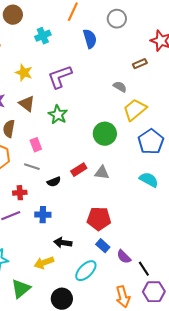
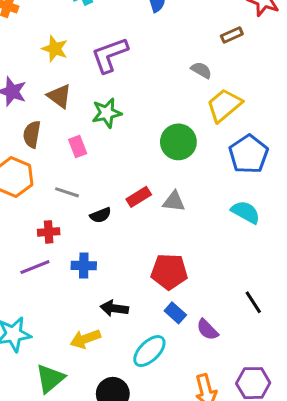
green star: (58, 115) -> (107, 113), turned 30
pink rectangle: (36, 145) -> (78, 146), moved
black line: (144, 269) -> (253, 302), moved

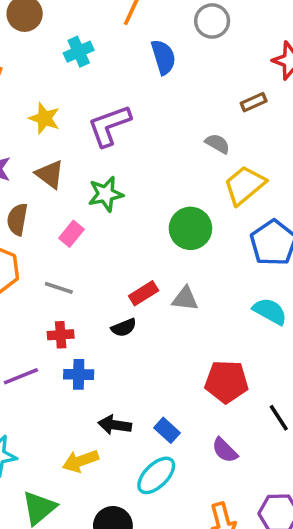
pink rectangle: (78, 146) -> (71, 234), turned 60
black semicircle: (101, 215) -> (124, 328), moved
red cross: (49, 232) -> (61, 335), moved
red pentagon: (169, 272) -> (227, 382), moved
blue rectangle: (175, 313) -> (167, 430), moved

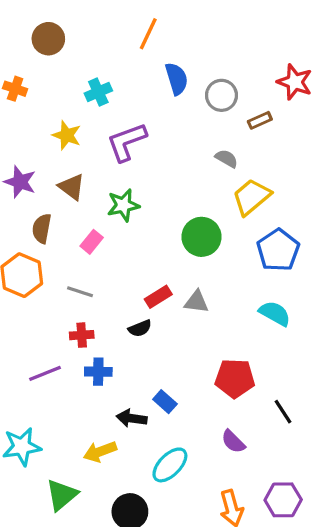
gray circle: (212, 21) -> (221, 95), moved
cyan cross: (79, 52) -> (98, 92), moved
blue rectangle: (167, 430) -> (165, 402), moved

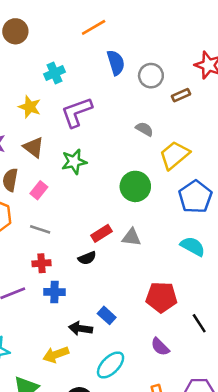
orange line: (148, 34) -> (94, 27), turned 35
gray semicircle: (226, 159) -> (144, 129), moved
pink rectangle: (92, 242) -> (39, 190), moved

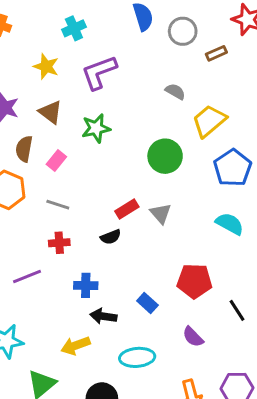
gray triangle: (131, 237) -> (161, 213), turned 42
blue cross: (55, 292) -> (86, 285), moved
blue rectangle: (107, 315) -> (147, 303), moved
cyan ellipse: (111, 365) -> (137, 357), turned 40

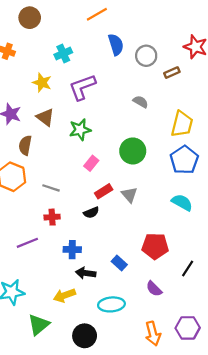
yellow trapezoid: (209, 121) -> (182, 124), moved, turned 144
pink rectangle: (56, 161) -> (91, 163), moved
black line: (237, 310) -> (188, 269), turned 66

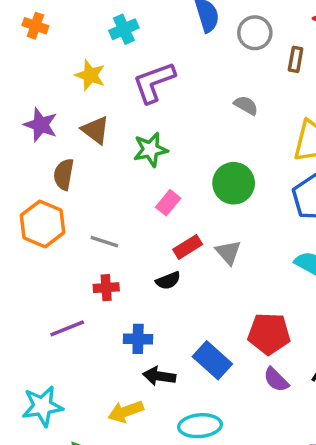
brown rectangle: (172, 73) -> (296, 59), turned -56
blue rectangle: (119, 263) -> (212, 360), size x1.5
purple semicircle: (154, 289) -> (276, 380), moved

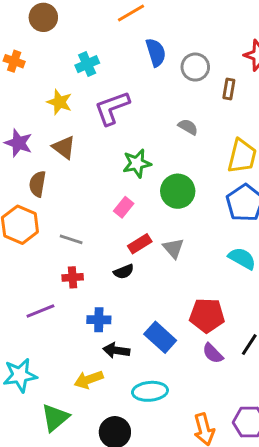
green star: (150, 150) -> (137, 163), moved

